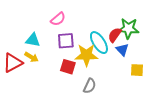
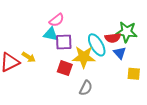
red semicircle: (115, 35) -> (113, 38), turned -133
cyan triangle: (33, 40) -> (51, 34), moved

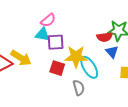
cyan ellipse: (97, 45) -> (89, 67), moved
yellow arrow: (29, 57) -> (21, 58), size x1.5
gray semicircle: (86, 88) -> (79, 88), turned -42

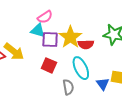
red semicircle: (105, 37) -> (86, 44), moved
blue triangle: (112, 52) -> (103, 84), moved
yellow star: (76, 57) -> (70, 37), moved, turned 30

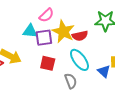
pink semicircle: (45, 17) -> (46, 15), moved

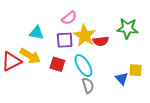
cyan triangle: (30, 31) -> (37, 33), moved
cyan ellipse: (79, 60) -> (83, 66), moved
red square: (48, 63) -> (57, 64), moved

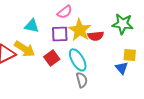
red square: (57, 64) -> (52, 58), turned 35
yellow square: (136, 70) -> (130, 55), moved
blue triangle: (122, 79) -> (122, 68), moved

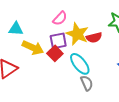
cyan triangle: (32, 26) -> (16, 29), moved
yellow arrow: (25, 49) -> (33, 48), moved
red square: (52, 58) -> (55, 53), moved

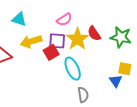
red semicircle: (94, 38) -> (94, 34), moved, turned 56
yellow arrow: (33, 48) -> (31, 41), turned 125
gray semicircle: (87, 83) -> (83, 95), moved

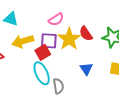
cyan ellipse: (73, 69) -> (42, 73), moved
blue triangle: (116, 81) -> (86, 69), moved
gray semicircle: (83, 95) -> (58, 86), moved

